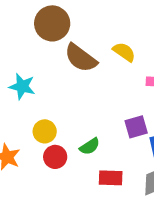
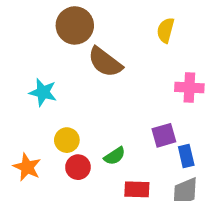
yellow semicircle: (124, 52) -> (166, 30), moved, turned -110

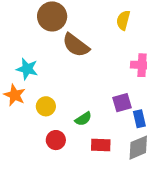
orange star: (27, 167) -> (15, 95), moved
red circle: (78, 167) -> (56, 140), moved

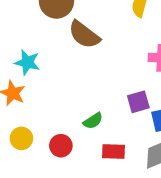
yellow circle: (46, 106) -> (21, 138), moved

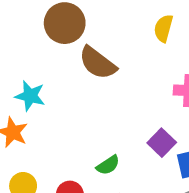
purple square: (138, 102) -> (162, 143), turned -30

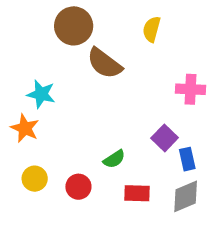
yellow semicircle: (163, 28) -> (152, 29), moved

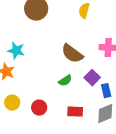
brown semicircle: (104, 63) -> (72, 54), moved
green semicircle: (114, 159) -> (65, 81), moved

